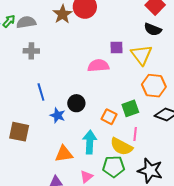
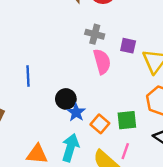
gray cross: (31, 51) -> (95, 34), moved
pink semicircle: (98, 66) -> (102, 62), turned 65
blue star: (58, 115) -> (76, 112), moved

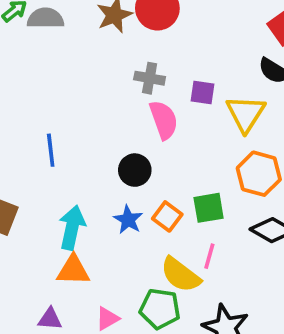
black circle: (66, 99) -> (135, 170), moved
blue star: (76, 112) -> (128, 220), moved
cyan arrow: (70, 148) -> (72, 228), moved

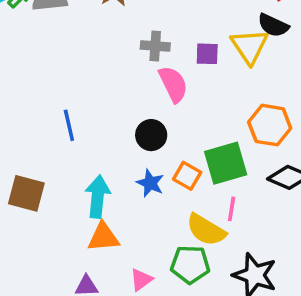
yellow triangle: (246, 114) -> (249, 46), moved
green square: (209, 208) -> (226, 163), size x1.4

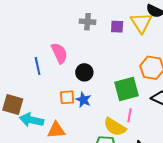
pink semicircle: (173, 84) -> (59, 53), moved
orange square: (187, 176) -> (67, 97), moved, turned -35
cyan arrow: (98, 197) -> (32, 120), moved, turned -85

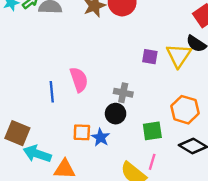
gray cross: (87, 22) -> (123, 93), moved
black circle: (84, 72) -> (116, 114), moved
green square: (126, 89) -> (152, 131), size x0.7

